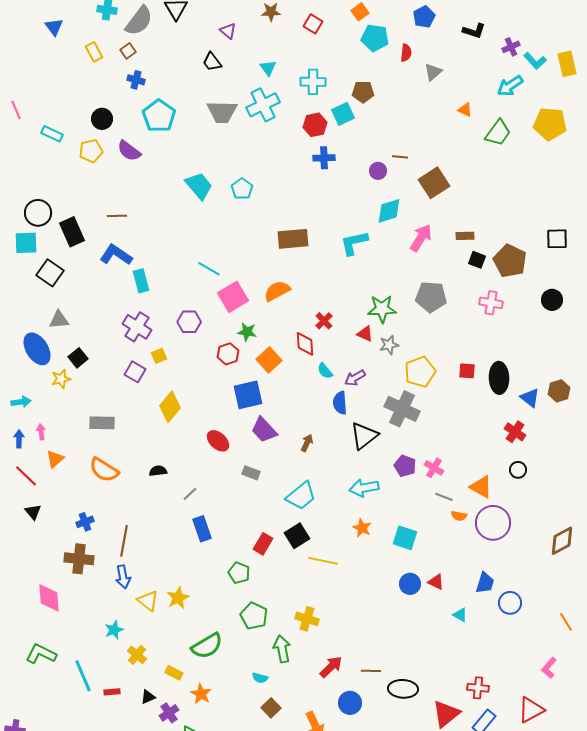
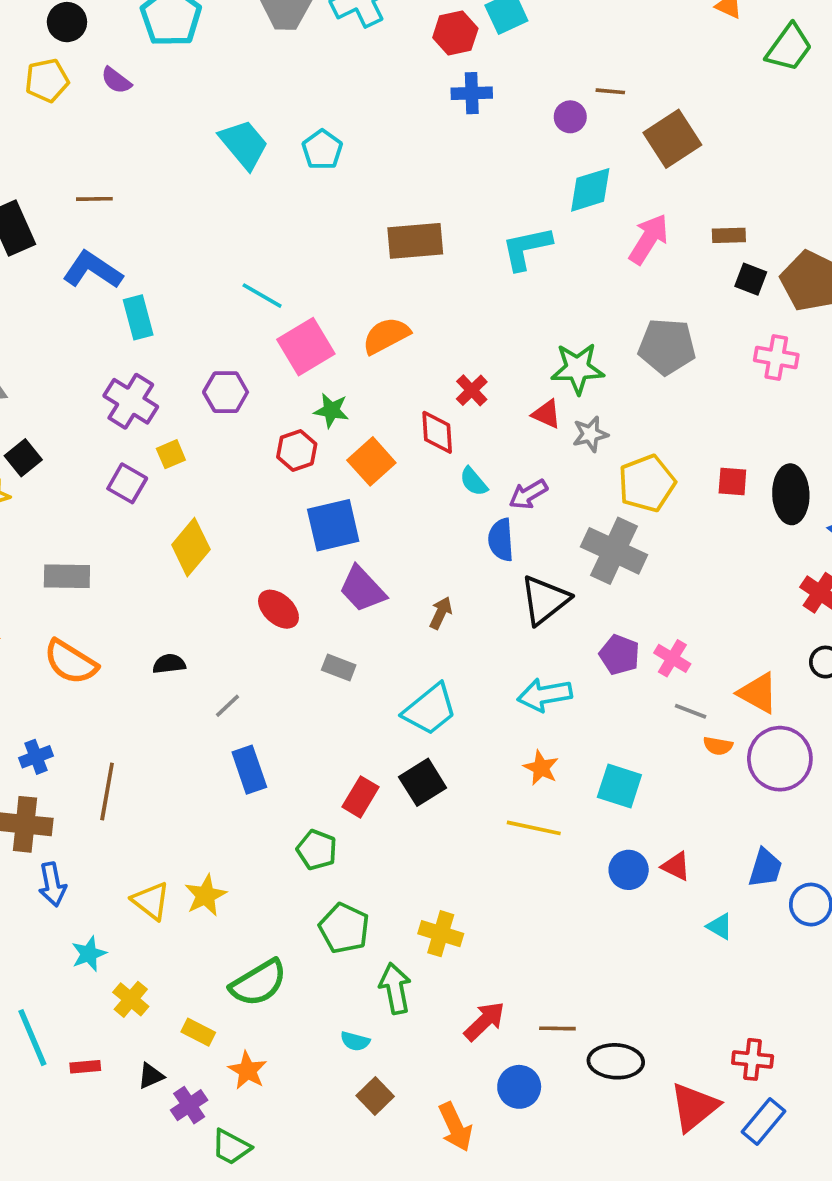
purple semicircle: (129, 151) -> (116, 80), size x0.7
yellow line: (323, 561) -> (534, 828), moved
blue arrow: (123, 577) -> (52, 884), moved

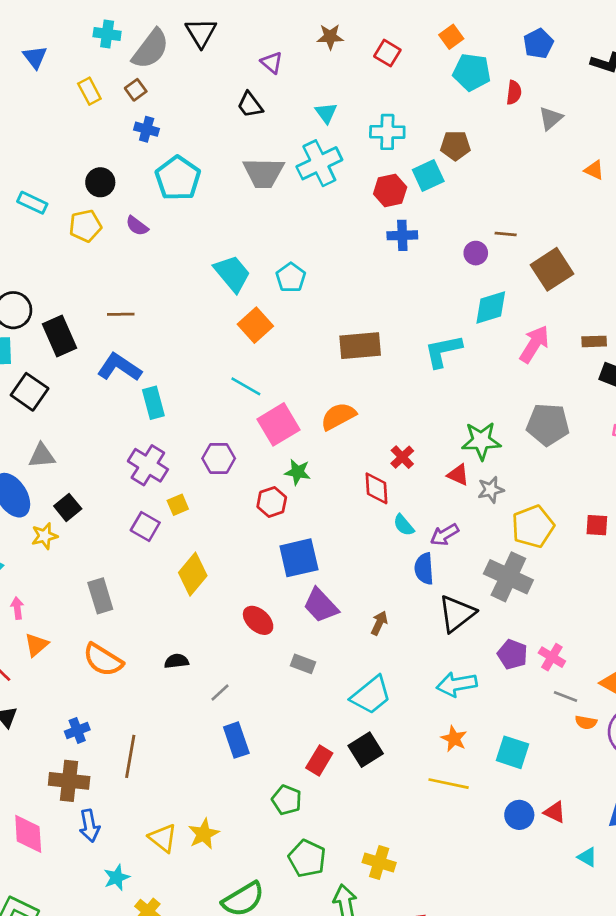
orange square: (371, 461) -> (255, 325), moved
gray rectangle: (67, 576) -> (100, 596), turned 72

